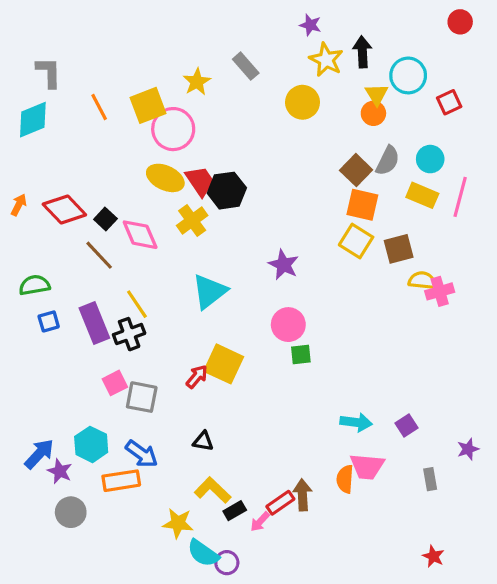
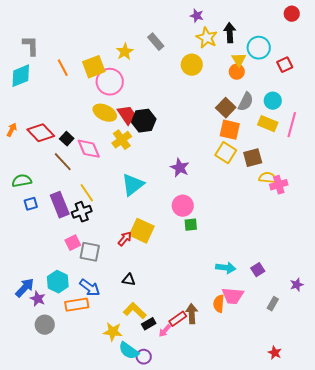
gray rectangle: (430, 479) -> (273, 304), turned 40

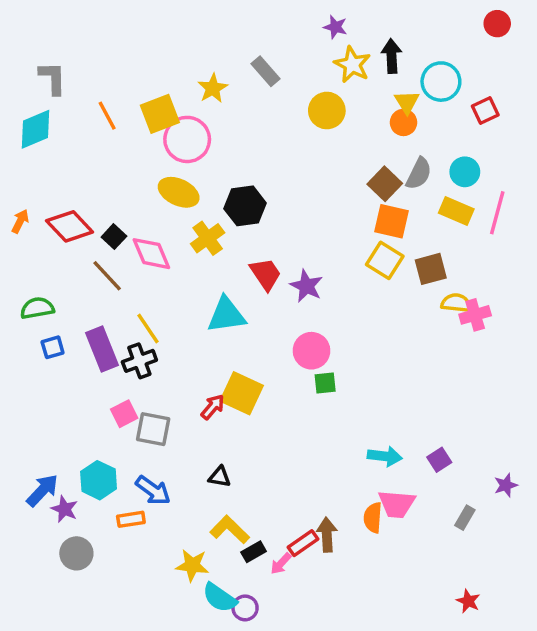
red trapezoid: (127, 115) -> (266, 274), moved
cyan triangle: (133, 185) -> (226, 315), turned 30
orange rectangle: (77, 305) -> (131, 519), size x0.7

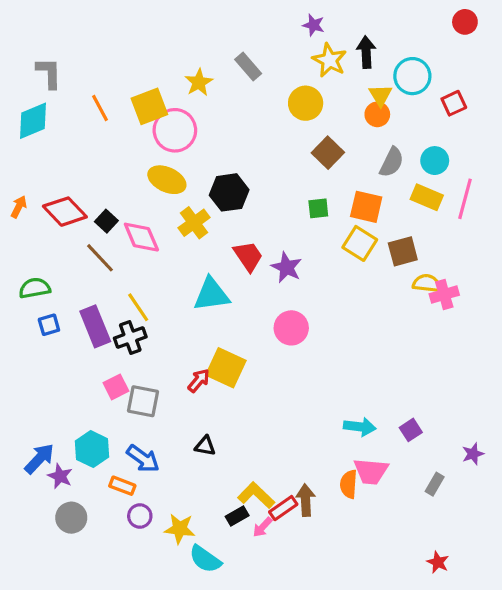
brown square: (385, 184) -> (328, 153), moved
green square: (325, 383) -> (318, 208), moved
orange rectangle: (131, 519) -> (122, 486), turned 30
yellow L-shape: (230, 530) -> (256, 495), moved
purple circle: (245, 608) -> (140, 516), moved

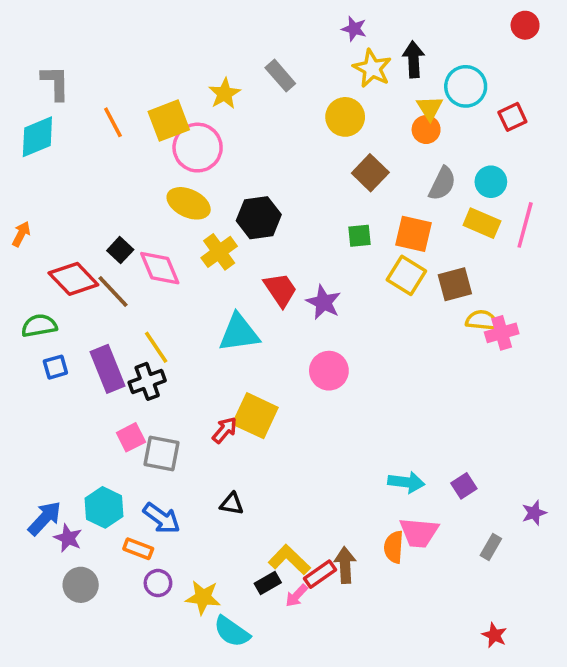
red diamond: (65, 212) -> (73, 279), moved

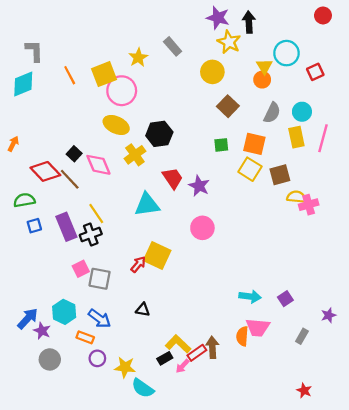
purple star: (354, 29) -> (218, 18), size x1.5
black arrow: (413, 59) -> (249, 22), moved
yellow rectangle: (482, 223) -> (296, 137), turned 55

